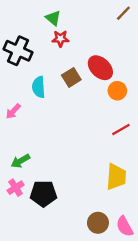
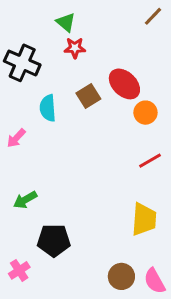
pink cross: (16, 188) -> (19, 270), moved

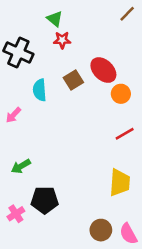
pink cross: (19, 270) -> (16, 214), moved

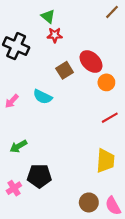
cyan semicircle: (40, 90) -> (43, 97), moved, turned -60

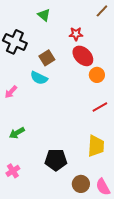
red star: (55, 35) -> (76, 34), moved
brown square: (65, 70) -> (47, 58), moved
cyan semicircle: (43, 97) -> (39, 78), moved
black pentagon: (39, 176) -> (56, 160), moved

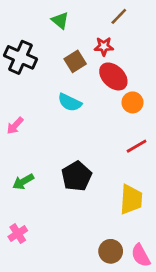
brown line: (102, 11) -> (119, 16), moved
brown square: (47, 58) -> (75, 61), moved
cyan semicircle: (39, 78) -> (70, 102), moved
black pentagon: (56, 160) -> (76, 176), moved, turned -30

